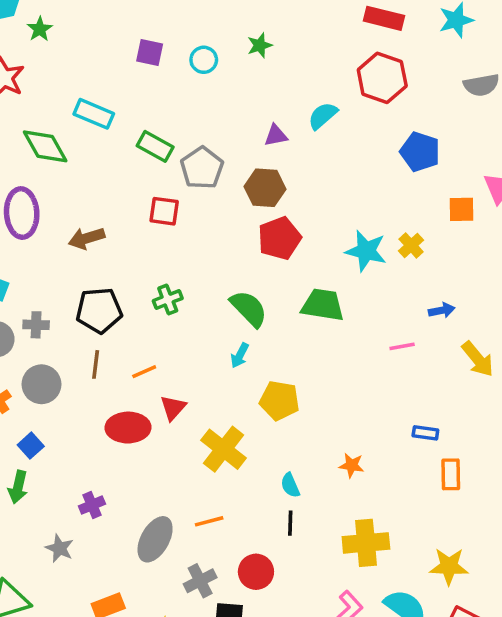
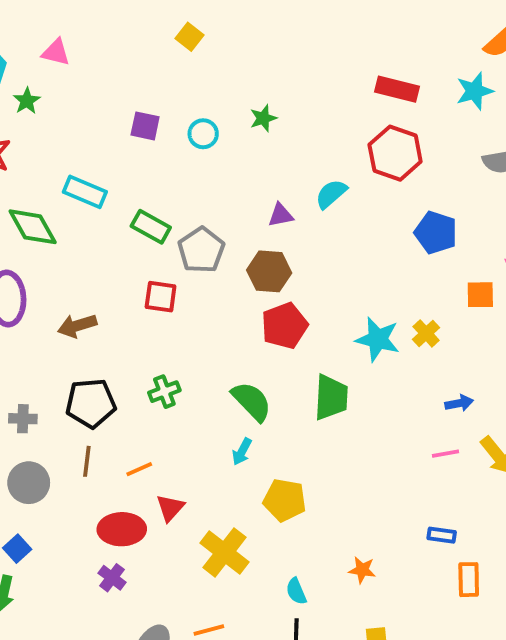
green trapezoid: (323, 305) -> (331, 397), turned 84
pink line: (402, 346) -> (445, 454), moved
purple cross: (92, 505) -> (112, 578), moved, turned -30

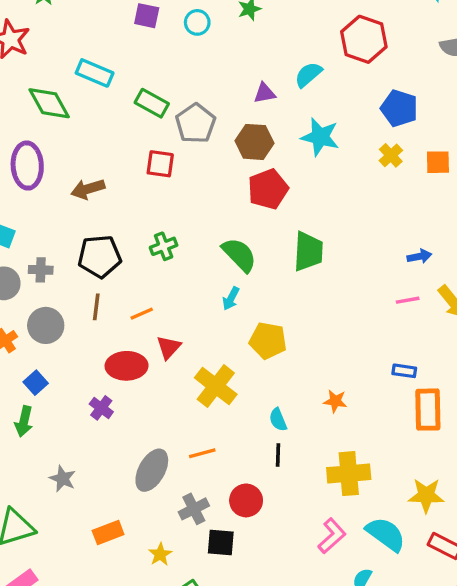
yellow cross: (426, 333) -> (391, 155), moved
cyan star: (378, 339) -> (320, 137), moved
purple cross: (112, 578) -> (101, 408), moved
orange rectangle: (469, 580) -> (428, 410), size x1.4

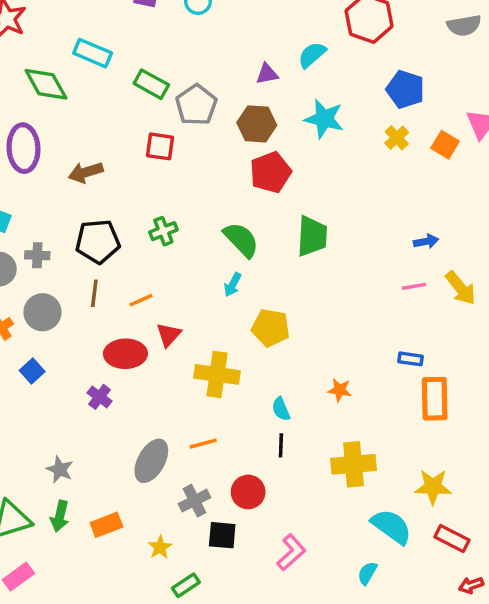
orange square: (438, 162) -> (445, 145), turned 32
yellow cross: (216, 386) -> (217, 374), turned -30
green arrow: (24, 421) -> (60, 516), moved
pink L-shape: (332, 536) -> (291, 552), moved

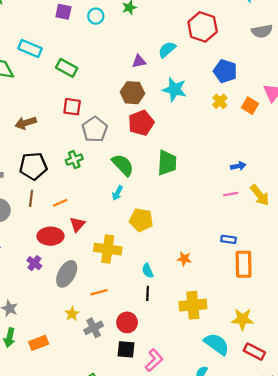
gray pentagon: (196, 105) -> (95, 129), moved
gray ellipse: (151, 461) -> (67, 274), moved
black square: (222, 535) -> (126, 349), moved
yellow star: (160, 547) -> (72, 314), moved

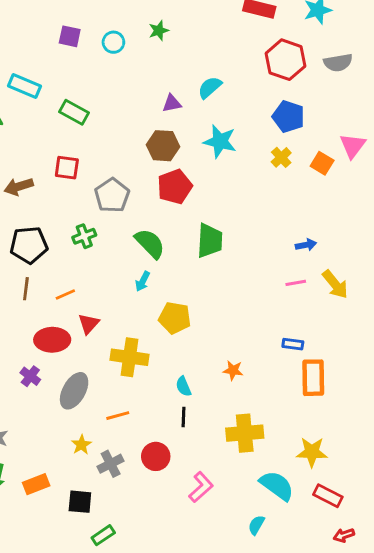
red hexagon: (203, 27) -> (286, 60), moved
red square: (72, 107) -> (67, 168), moved
black square: (126, 349) -> (80, 502), moved
pink L-shape: (154, 360) -> (201, 487), moved

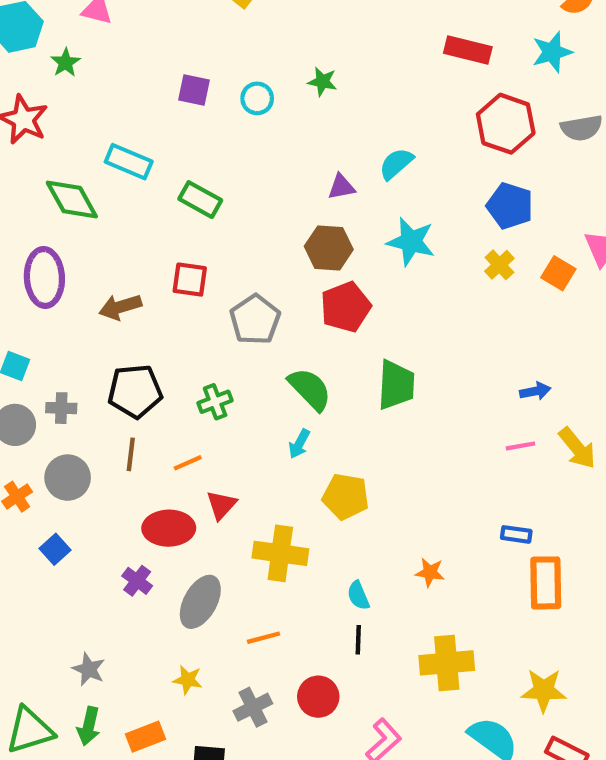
green star: (159, 31) -> (322, 82), turned 30
green cross: (84, 236) -> (215, 402), moved
yellow star: (81, 445) -> (188, 680), moved, turned -30

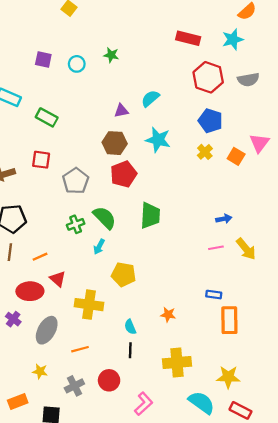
green cross: (215, 402) -> (76, 224), moved
red triangle: (221, 505) -> (58, 279), turned -30

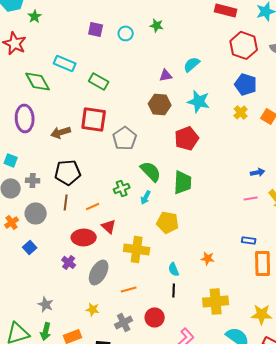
red square: (41, 160) -> (94, 119), size x1.5
red pentagon: (124, 174) -> (187, 138), moved
green trapezoid: (150, 215) -> (183, 182), moved
green cross: (76, 224) -> (122, 188), moved

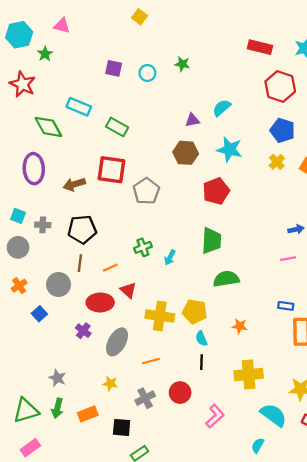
green semicircle: (151, 171) -> (226, 279), moved, turned -55
gray cross: (33, 180) -> (43, 225), moved
gray circle: (36, 213) -> (59, 285), moved
yellow pentagon: (168, 222) -> (195, 312), moved

